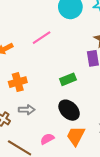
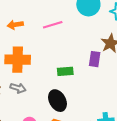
orange cross: (18, 82) -> (18, 60), size x1.4

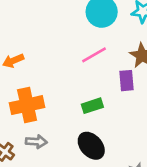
pink line: (53, 25) -> (94, 55), moved

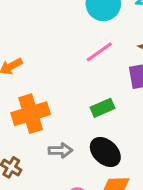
gray arrow: (36, 142) -> (60, 150), moved

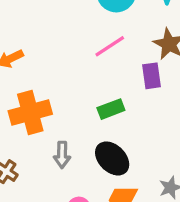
gray arrow: (60, 150) -> (62, 155), turned 90

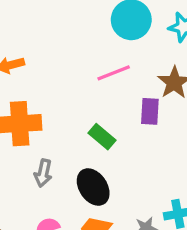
green rectangle: (111, 109) -> (102, 137), turned 50

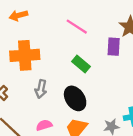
pink line: (114, 73) -> (77, 27), moved, turned 55

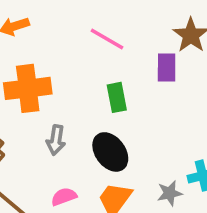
green rectangle: (81, 64) -> (117, 97), turned 42

